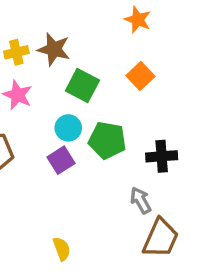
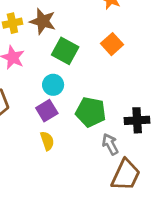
green pentagon: (107, 140) -> (91, 112), moved
black cross: (162, 156) -> (137, 120), moved
yellow semicircle: (62, 249) -> (47, 141), moved

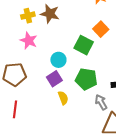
green square: (65, 51) -> (84, 45), moved
yellow semicircle: (47, 141) -> (63, 98), moved

